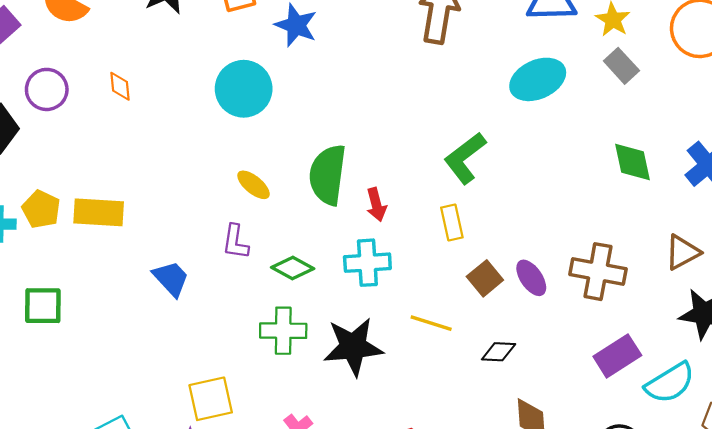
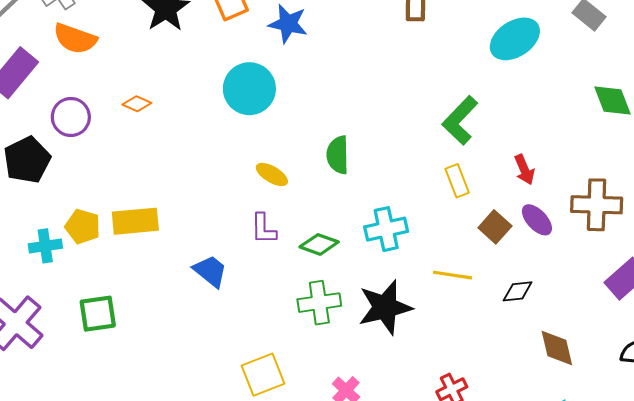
orange diamond: (120, 86) -> (137, 104), turned -52
green semicircle: (328, 175) -> (338, 155), size x0.7
red arrow: (376, 205) -> (524, 170), moved

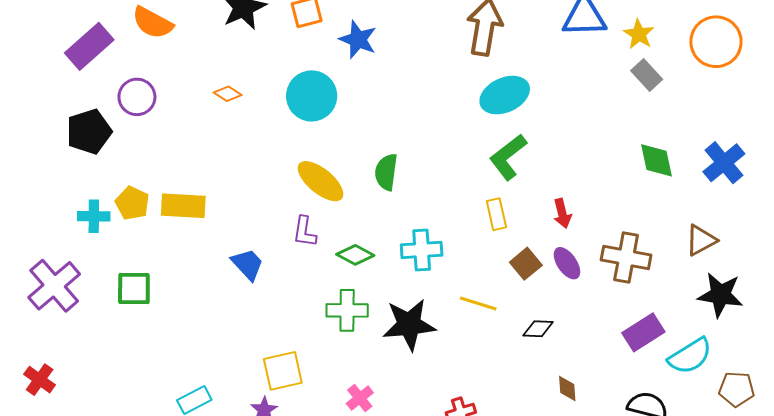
cyan ellipse: (515, 39) -> (505, 95), moved
orange diamond: (137, 104) -> (228, 94), moved
yellow ellipse: (272, 174) -> (321, 181), size x1.6
brown diamond: (557, 348) -> (567, 388), size x0.7

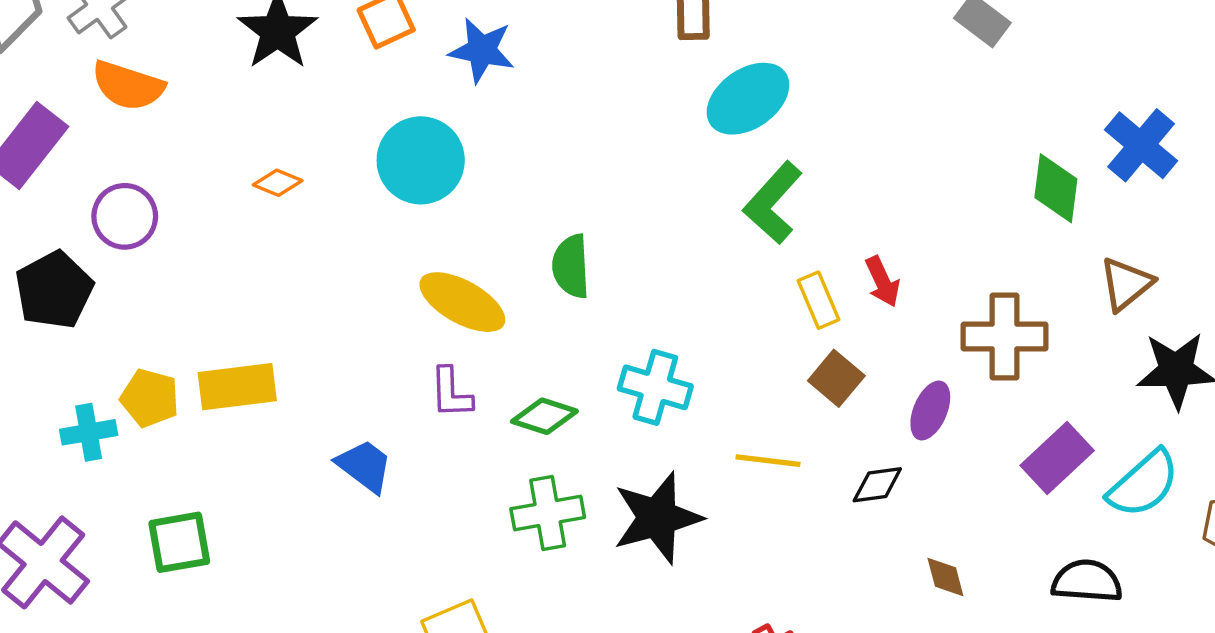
green diamond: (656, 160) -> (1056, 188), moved, turned 30
yellow rectangle: (496, 214) -> (819, 300), moved
cyan cross: (422, 250) -> (655, 387), turned 30
purple ellipse: (567, 263) -> (930, 410), moved, turned 68

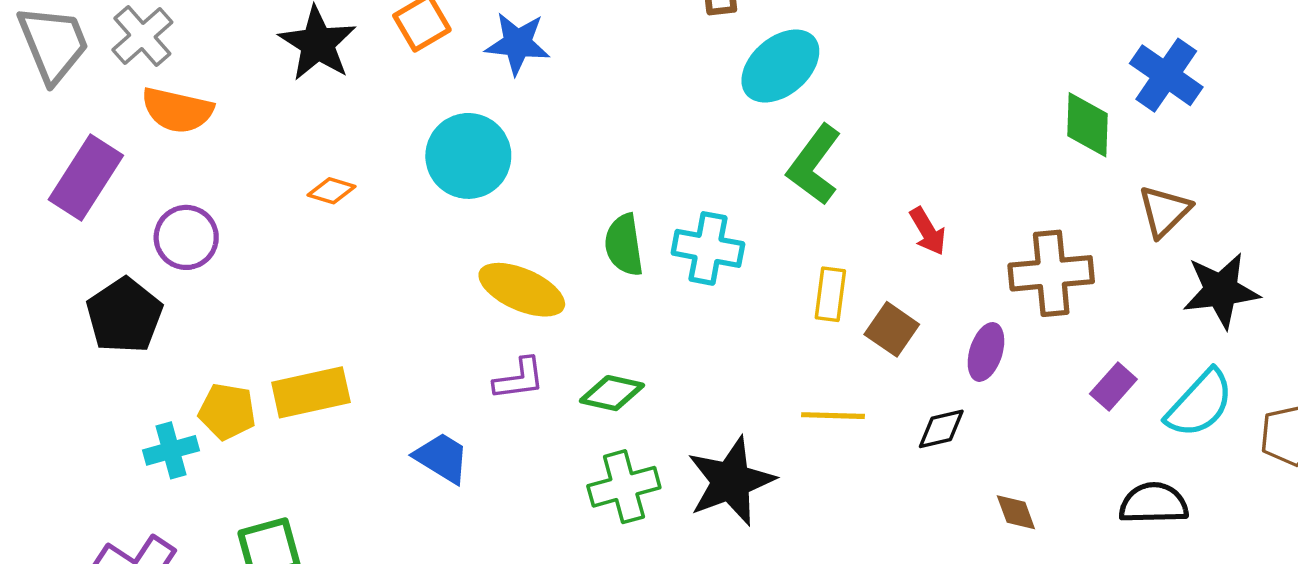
yellow rectangle: (819, 300) -> (830, 294), moved, turned 36
cyan cross: (655, 387) -> (708, 248), moved
purple L-shape: (451, 393) -> (519, 379), turned -90
purple rectangle: (1057, 458) -> (1113, 387), size x0.7

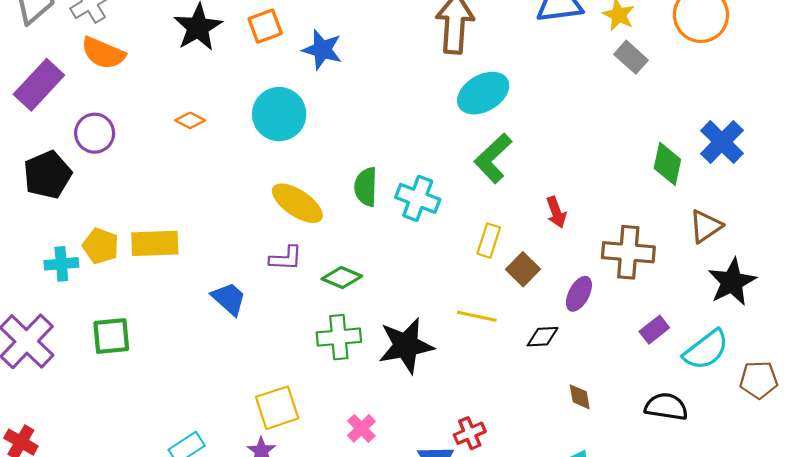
black star: (1221, 290) -> (732, 282), turned -30

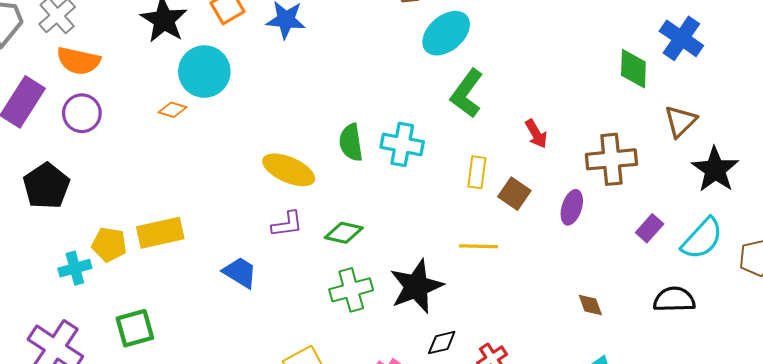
cyan circle: (279, 114) -> (204, 72), moved
purple circle: (95, 133) -> (82, 113), moved
black diamond: (543, 337) -> (442, 343), moved

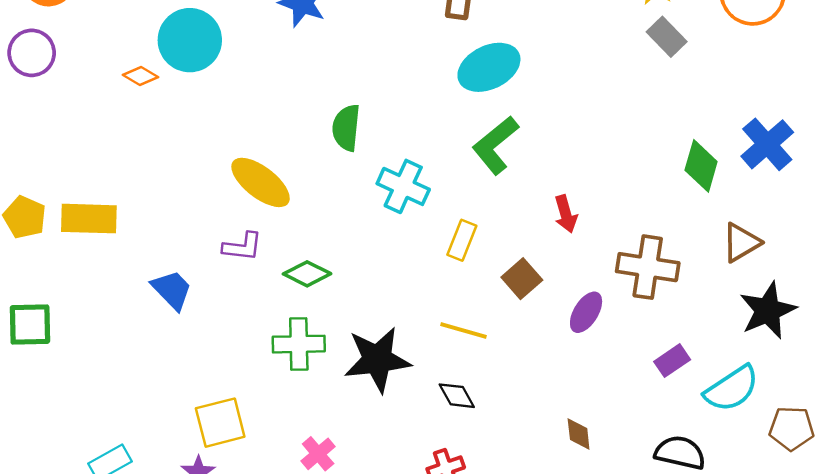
green semicircle: (351, 142) -> (346, 128), moved
yellow rectangle: (477, 172) -> (462, 240), moved
black diamond: (442, 343) -> (457, 396), moved, turned 60

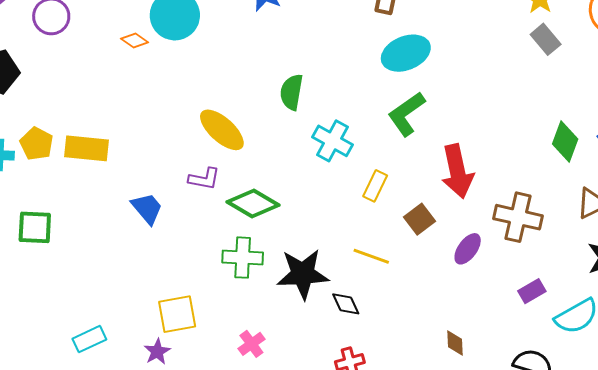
red arrow: (566, 214) -> (457, 171), size x1.8
green diamond: (307, 274) -> (253, 203), size x1.4
black diamond: (457, 396) -> (346, 304), moved

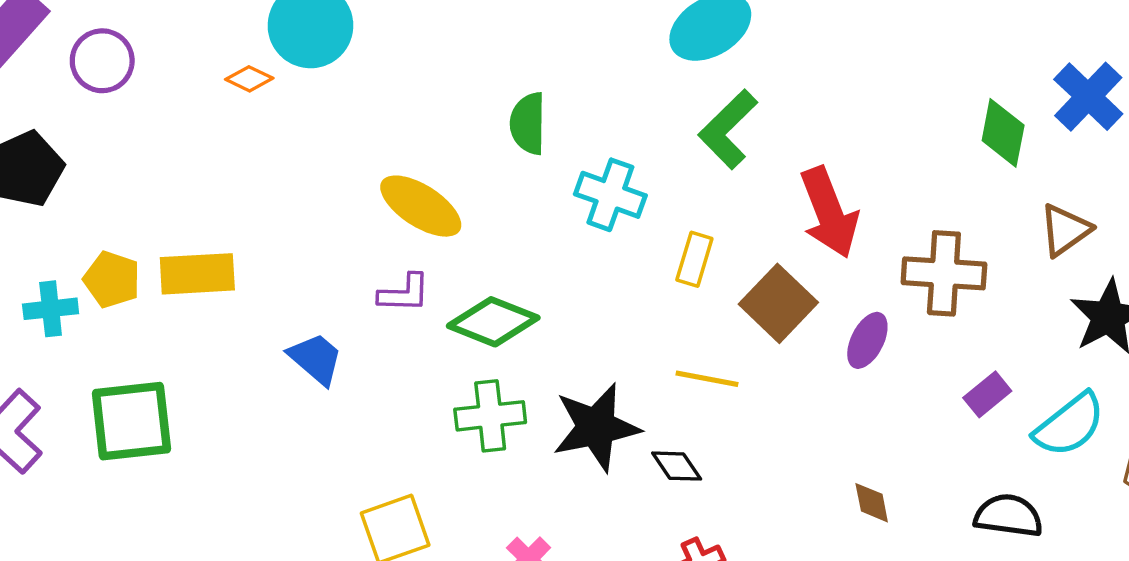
brown square: (420, 219) -> (778, 303), size x1.4
green square: (35, 227) -> (131, 421), size x1.4

